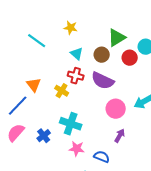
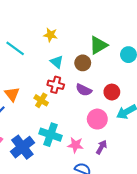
red circle: (130, 58) -> (112, 92), moved
purple semicircle: (103, 81) -> (84, 90), size x0.7
blue cross: (44, 136) -> (22, 147), size x1.6
pink star: (77, 149) -> (75, 145), moved

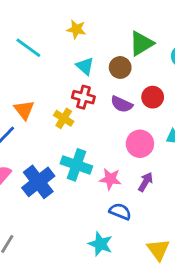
red circle: (112, 92) -> (153, 97), moved

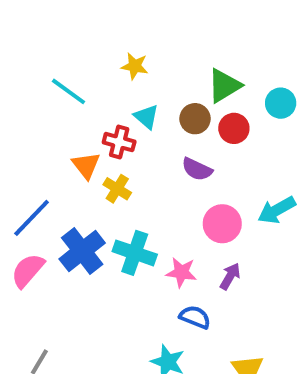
red cross: (83, 97) -> (119, 142), moved
red circle: (153, 97) -> (234, 128), moved
orange triangle: (24, 110) -> (86, 165), moved
blue cross: (38, 182) -> (82, 251), moved

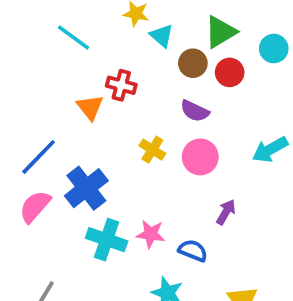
cyan triangle: (146, 117) -> (162, 36), moved
yellow cross: (117, 189) -> (152, 150), moved
pink circle: (222, 224) -> (200, 157), moved
cyan cross: (135, 253) -> (107, 240), moved
pink star: (181, 272) -> (151, 234), moved

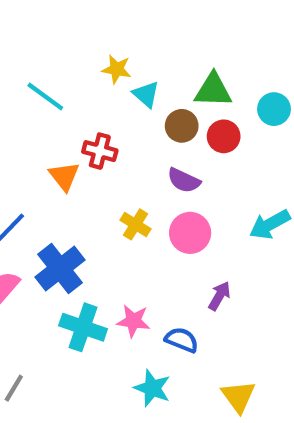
green triangle: (220, 32) -> (213, 90), turned 33

